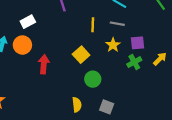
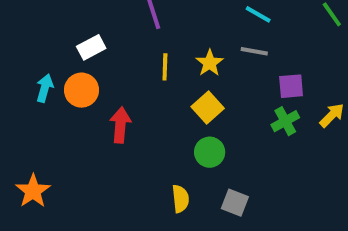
yellow line: (93, 25) -> (165, 67), moved
yellow star: (113, 45) -> (210, 63), moved
yellow square: (81, 55) -> (208, 108), moved

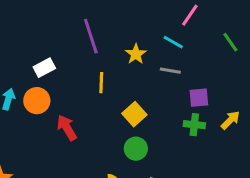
yellow star: (210, 63) -> (136, 54), moved
green cross: (285, 121) -> (194, 125), turned 35
red arrow: (120, 125) -> (67, 128), turned -36

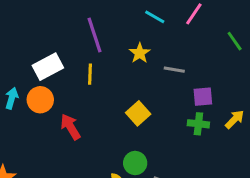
cyan line: (173, 42) -> (155, 17), moved
white rectangle: (44, 68) -> (48, 67), size x1.4
yellow line: (101, 83) -> (90, 74), moved
green circle: (136, 149) -> (135, 163), moved

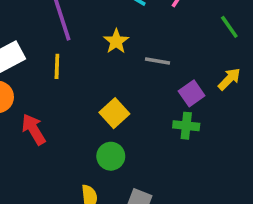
purple square: (203, 97) -> (192, 93), turned -30
yellow arrow: (235, 119) -> (229, 79), moved
green circle: (135, 163) -> (111, 156), moved

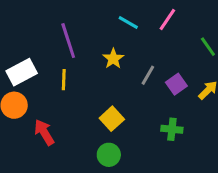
gray line: (157, 61) -> (148, 75), turned -70
purple square: (192, 93) -> (176, 84), moved

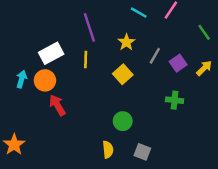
yellow square: (112, 119) -> (123, 74), moved
red arrow: (44, 132) -> (57, 105), moved

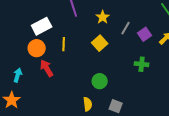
yellow line: (86, 59) -> (64, 44), moved
cyan arrow: (22, 79) -> (18, 75), moved

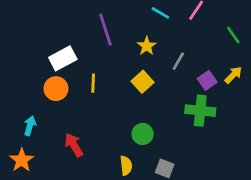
purple square: (145, 34) -> (207, 80), moved
green cross: (142, 64) -> (200, 111), size x1.5
red arrow: (47, 68) -> (74, 145), moved

